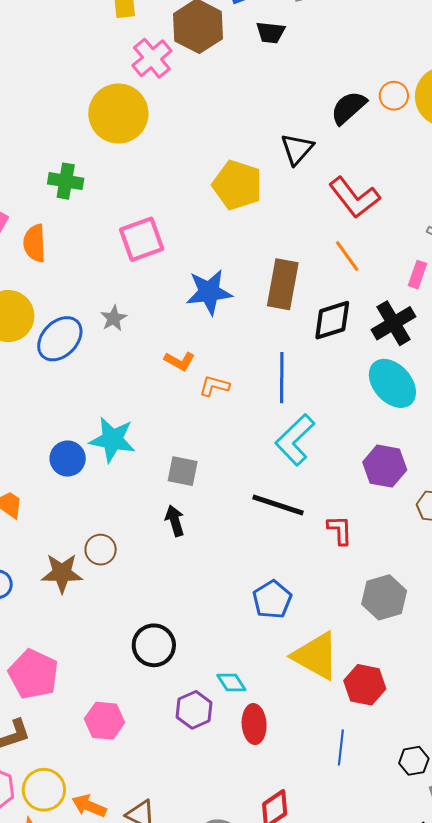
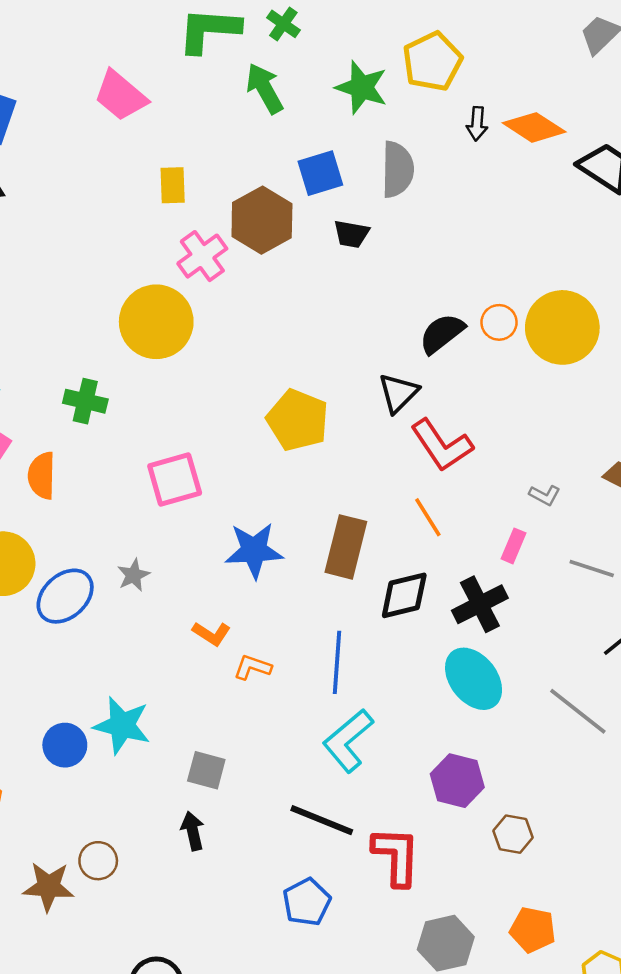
black triangle: (297, 149) -> (398, 393), moved
red L-shape: (340, 530) -> (396, 856), size x1.6
blue pentagon: (272, 600) -> (307, 902), moved

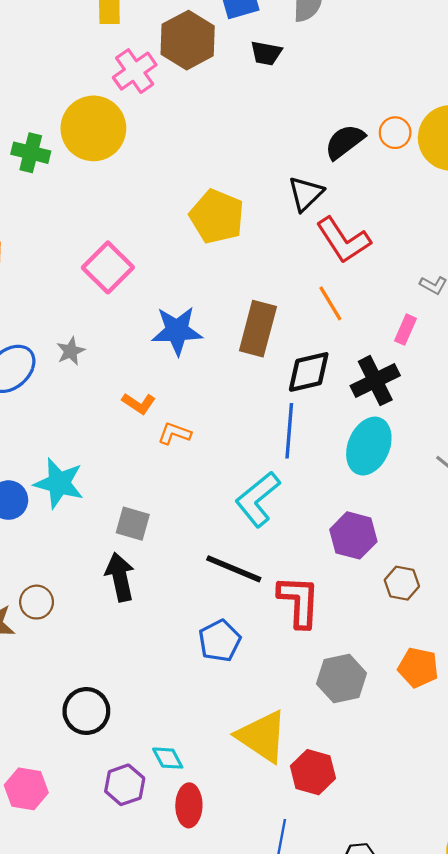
green cross: (85, 401) -> (31, 153), moved
pink square: (175, 480) -> (108, 267), turned -30
blue line: (337, 662) -> (289, 431), moved
cyan ellipse: (474, 679) -> (369, 446), turned 60
black arrow: (193, 831) -> (120, 577), size x1.4

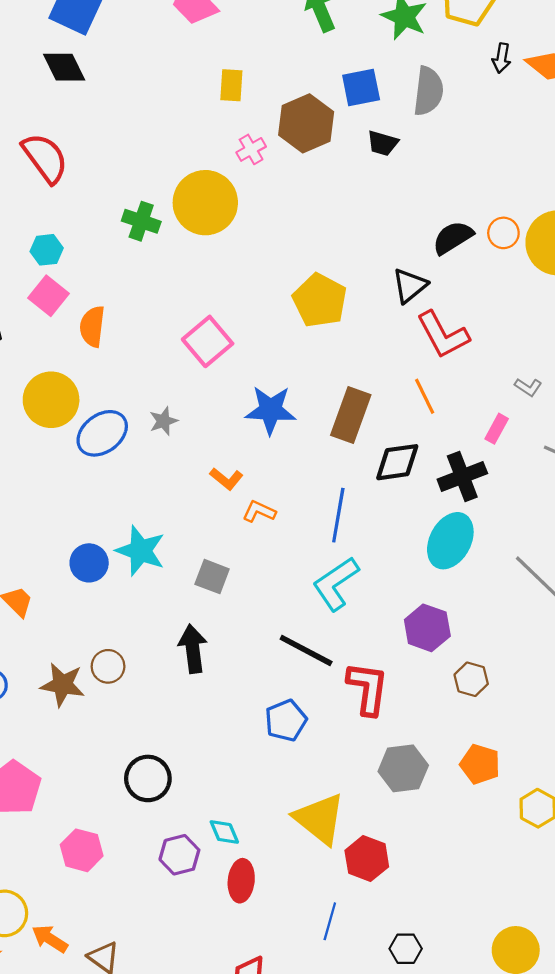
pink cross: (135, 71) -> (251, 149), size x0.7
blue line: (289, 431) -> (338, 515), moved
gray square: (133, 524) -> (212, 577), moved

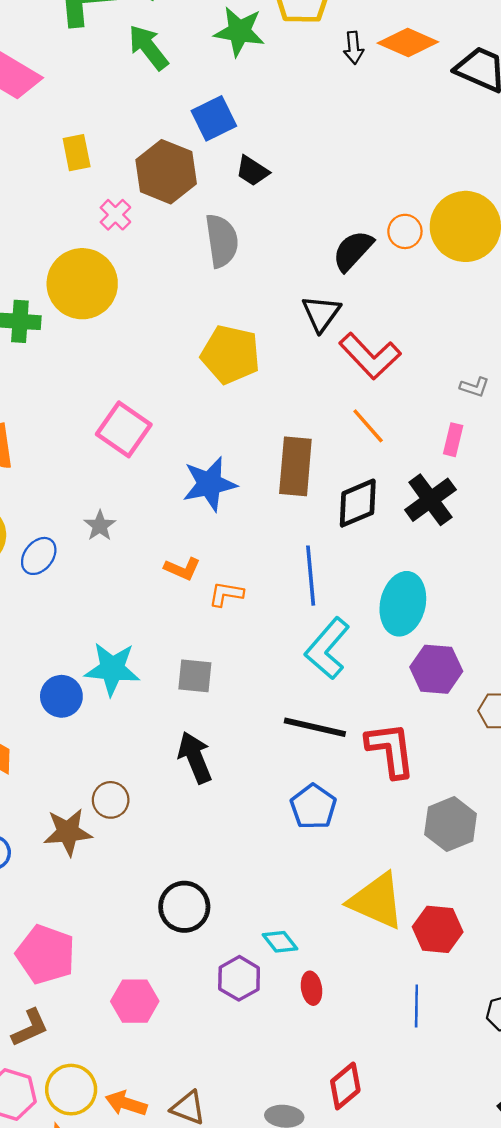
gray semicircle: (428, 91) -> (222, 241), moved
black trapezoid: (383, 143) -> (252, 171), turned 32
blue ellipse: (102, 433) -> (39, 556), size x0.7
cyan ellipse: (450, 541) -> (403, 604), moved
red ellipse: (241, 881) -> (312, 988), size x0.7

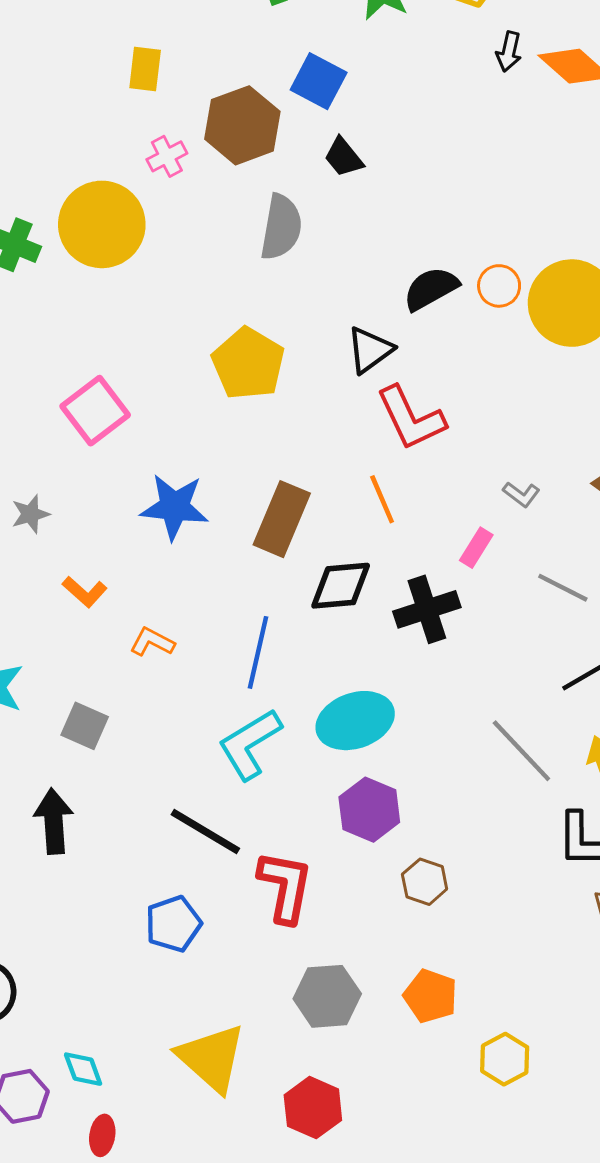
blue square: (214, 118) -> (319, 81), turned 36
orange L-shape: (182, 569) -> (85, 592), moved
cyan ellipse: (403, 604) -> (355, 721), turned 40
red hexagon: (438, 929) -> (313, 1108), moved

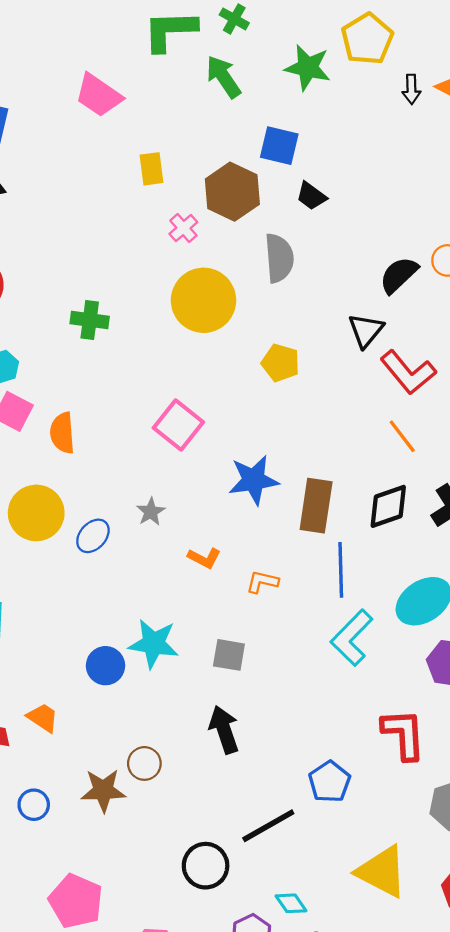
yellow circle: (102, 224) -> (203, 300), moved
yellow pentagon: (248, 364) -> (280, 363), size x0.7
brown rectangle: (282, 519) -> (316, 506), moved
black line: (205, 832) -> (268, 826), moved, turned -46

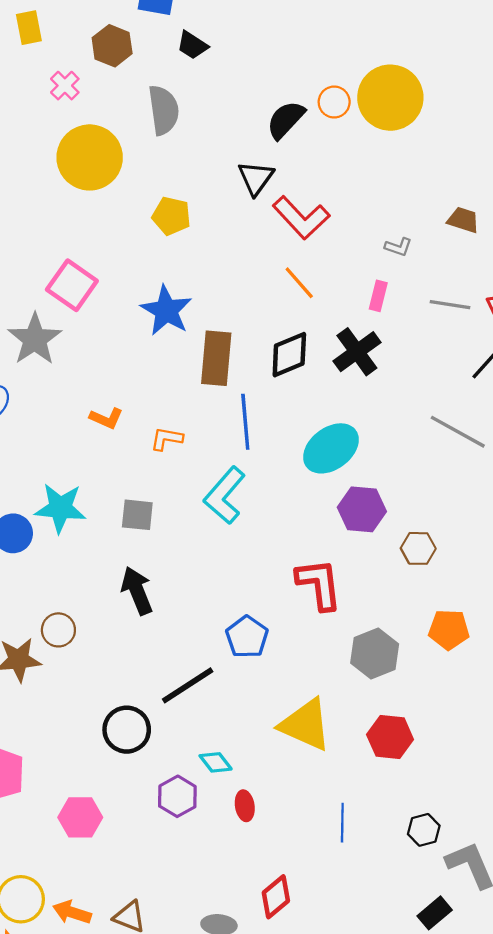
brown hexagon: (232, 192) -> (112, 46), size x0.7
blue star: (254, 480) -> (166, 310), moved, turned -30
gray star: (151, 512) -> (35, 339), moved, size x1.8
cyan L-shape: (352, 638) -> (225, 495), moved

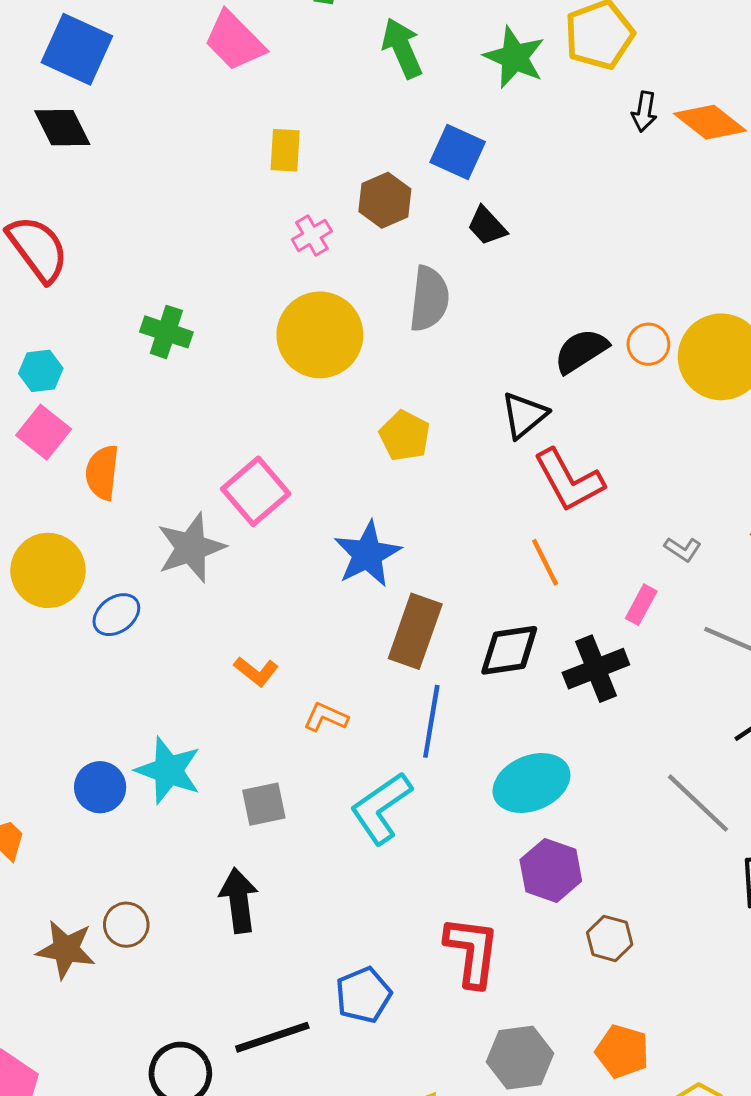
gray square: (137, 515) -> (264, 804), turned -32

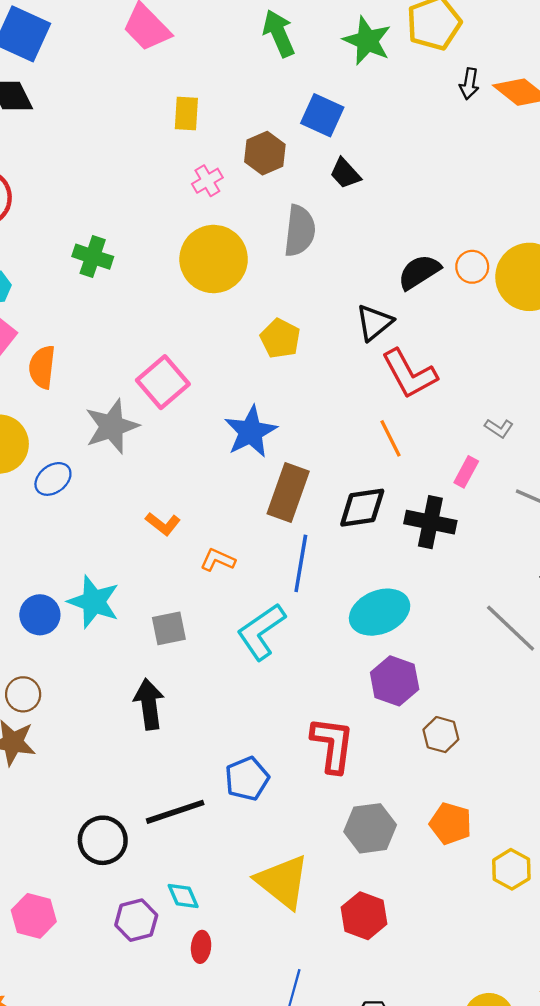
black cross: (596, 669) -> (430, 522), turned 33
brown circle: (126, 925) -> (23, 694), moved

